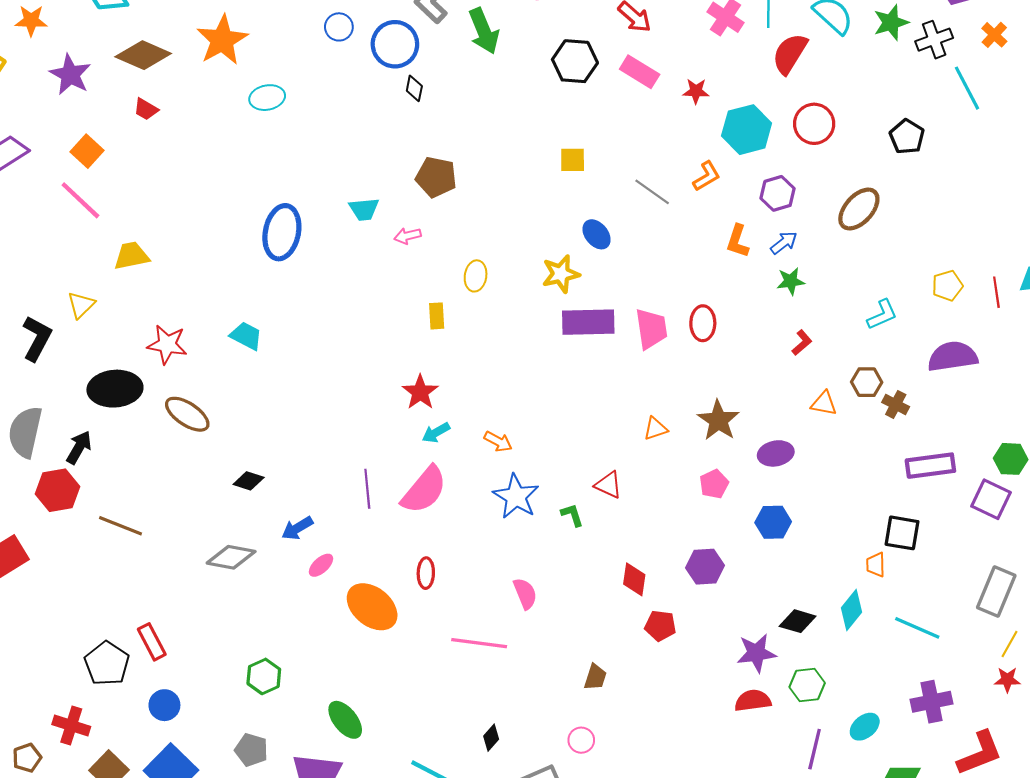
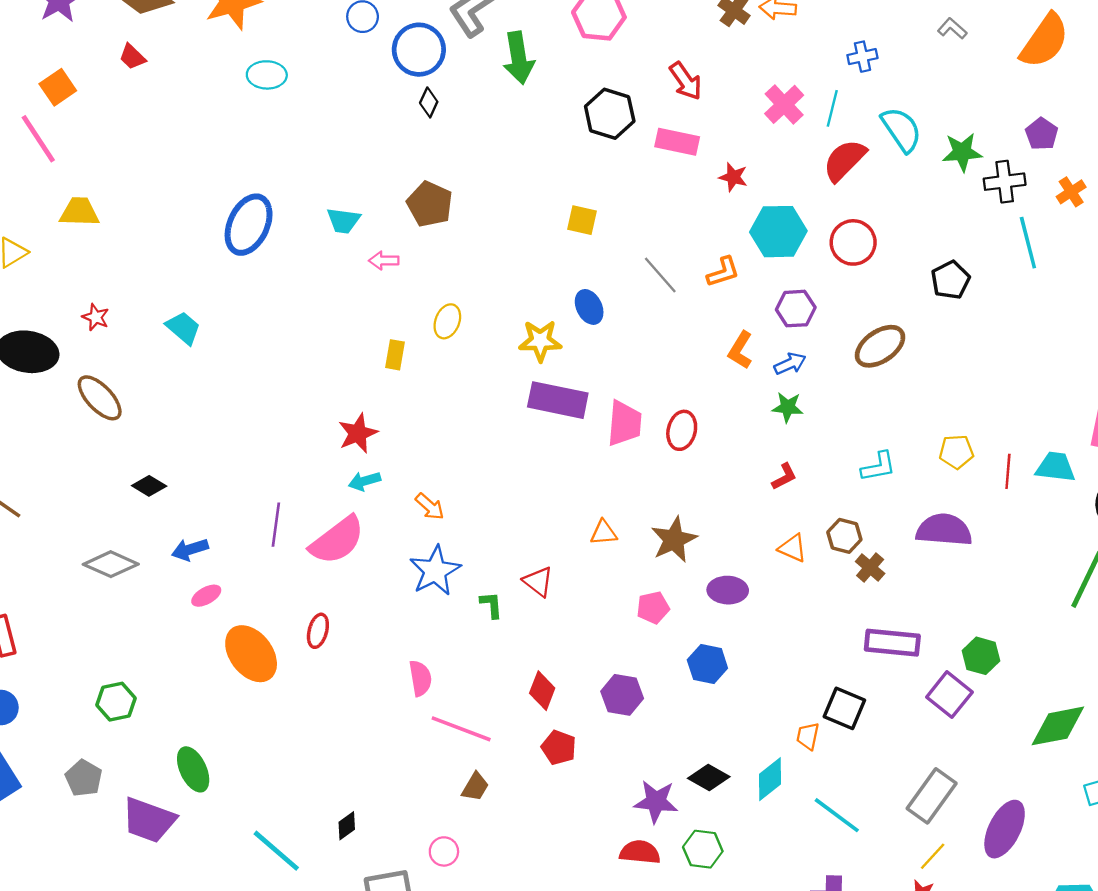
pink rectangle: (640, 72) -> (677, 142), turned -33
red star: (167, 344) -> (96, 317), size x0.6
pink line: (479, 643) -> (461, 729), moved

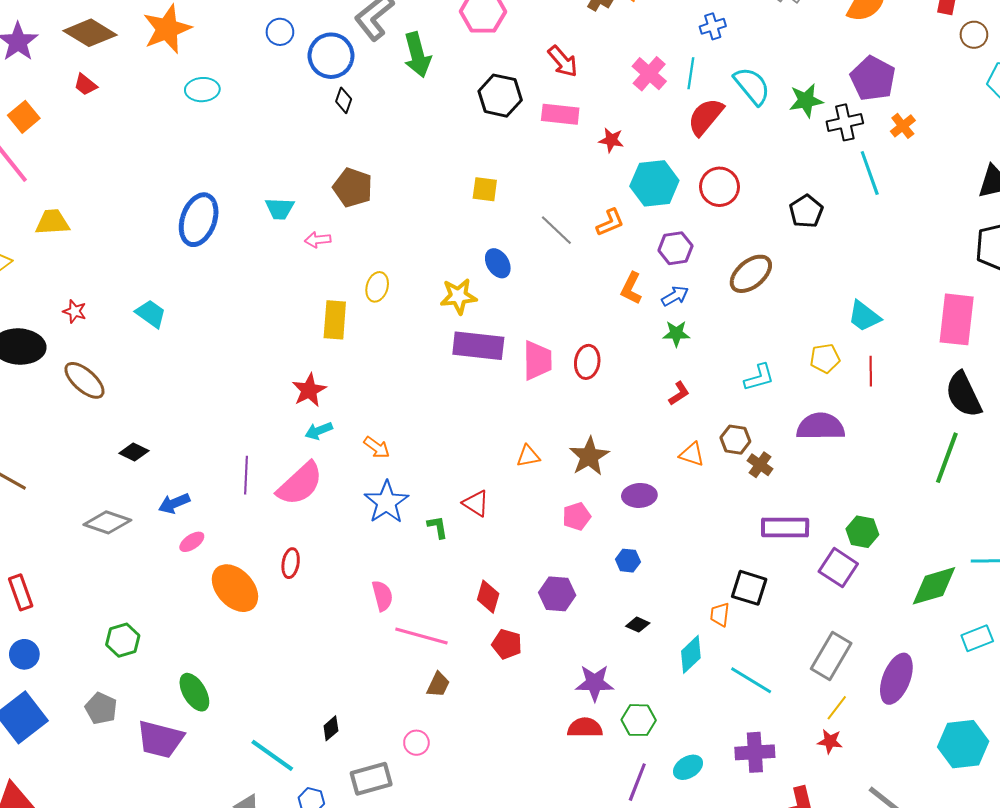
purple pentagon: (1042, 134) -> (873, 78), size x1.6
yellow rectangle: (395, 355) -> (335, 320), size x1.5
cyan trapezoid: (1056, 467) -> (864, 316), moved, turned -144
blue hexagon: (707, 664) -> (628, 561), size x0.7
black diamond: (709, 778) -> (638, 625), moved, size x0.7

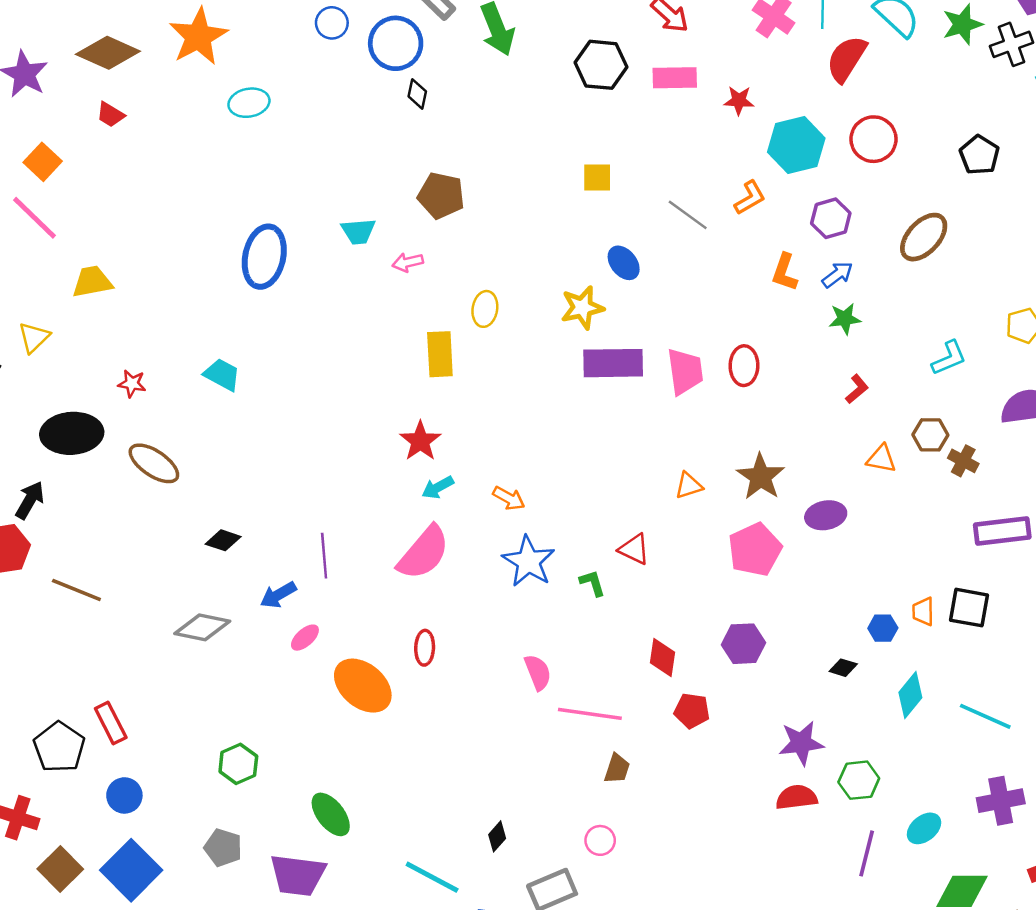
purple line: (246, 475) -> (324, 556), moved
pink pentagon: (577, 516) -> (755, 549), size x1.6
blue hexagon: (628, 561) -> (883, 628), moved
orange trapezoid: (720, 615) -> (923, 611), moved

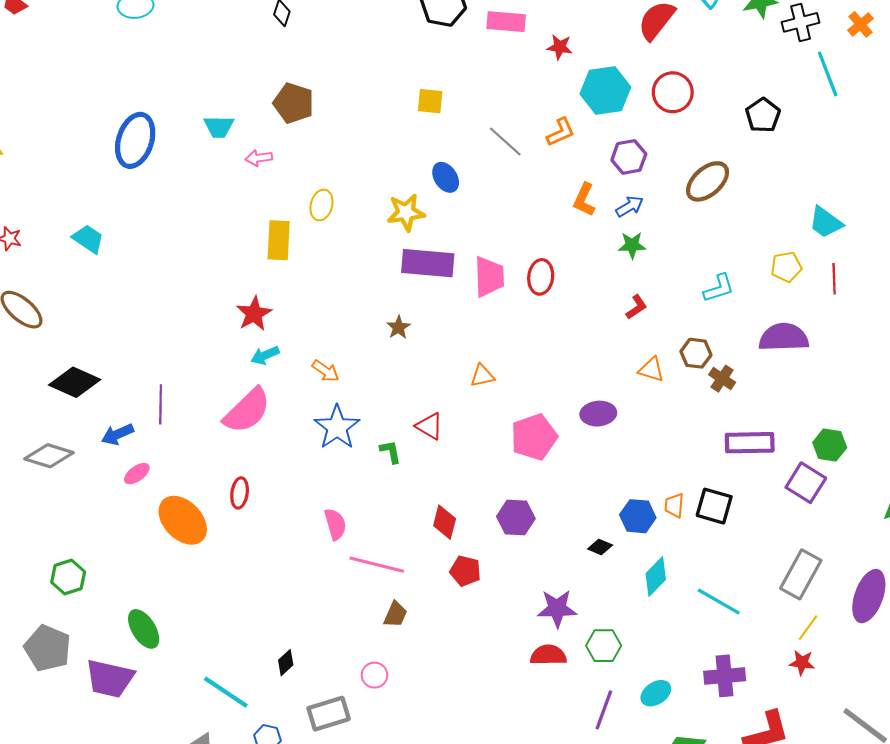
brown star: (761, 477) -> (399, 327), moved, size x0.6
black diamond: (223, 540) -> (75, 382), size x1.6
blue hexagon: (883, 628) -> (638, 516), size x1.4
gray pentagon: (223, 848) -> (48, 648), size x1.4

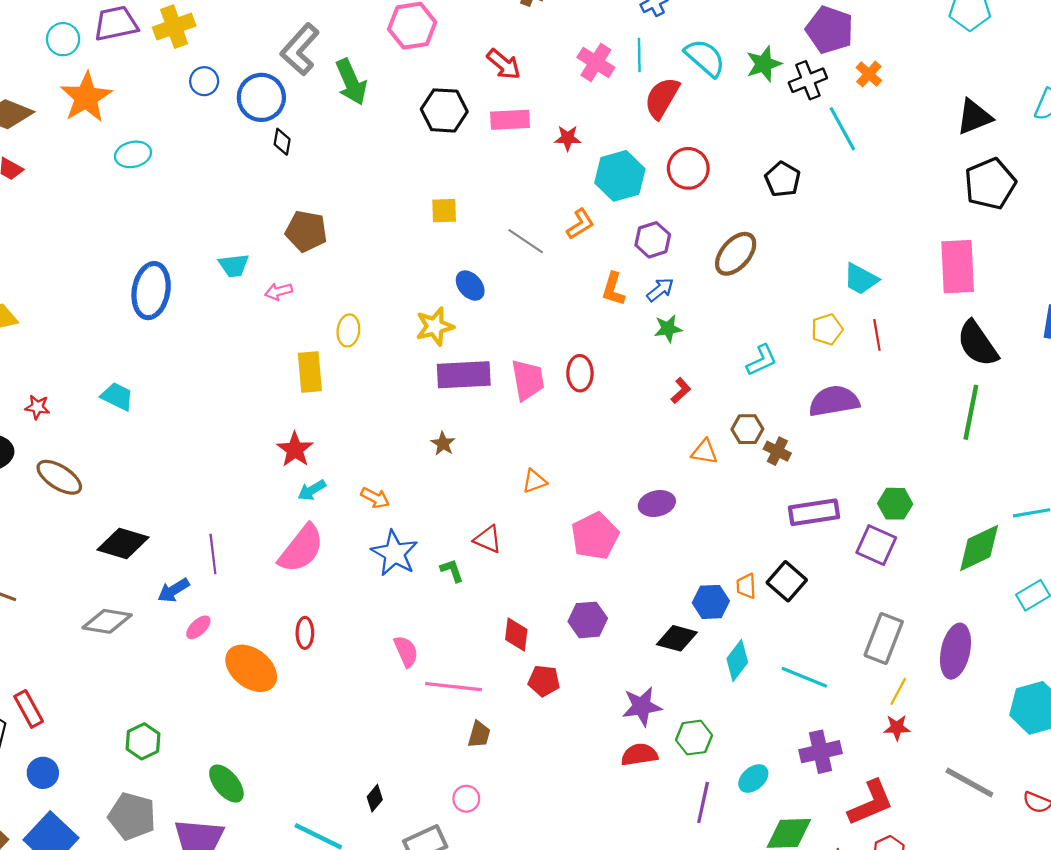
black square: (714, 506) -> (787, 581), turned 33
black diamond: (600, 547) -> (677, 638), size x1.6

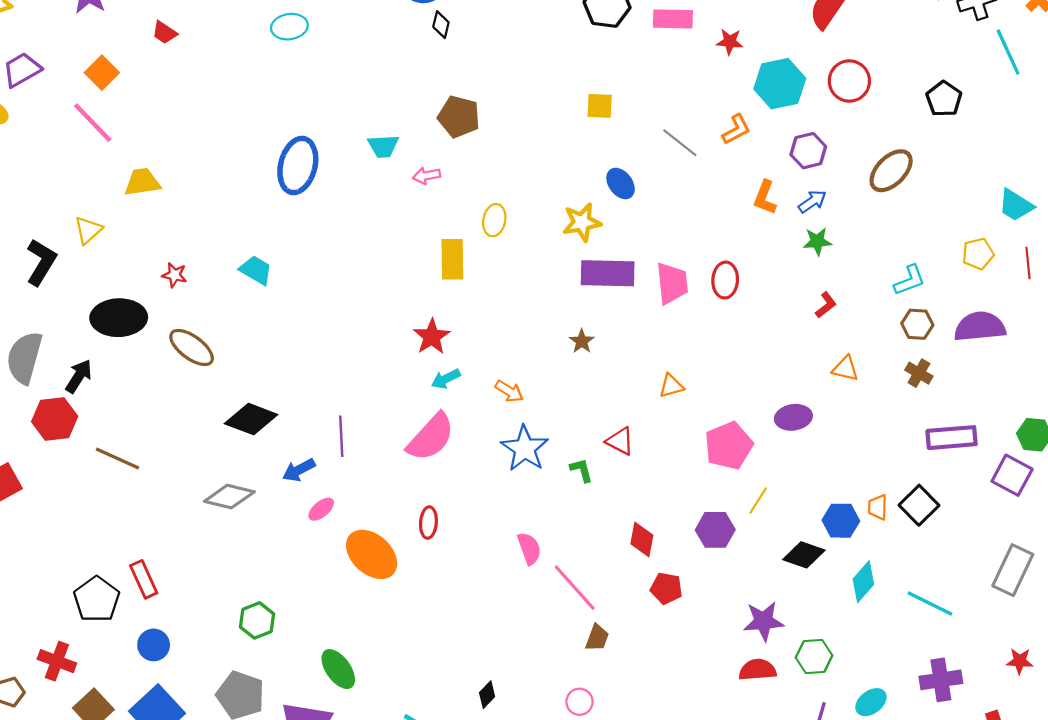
brown hexagon: (747, 429) -> (917, 324), moved
pink line: (453, 687) -> (575, 588), turned 38
yellow line: (898, 691) -> (758, 501), moved

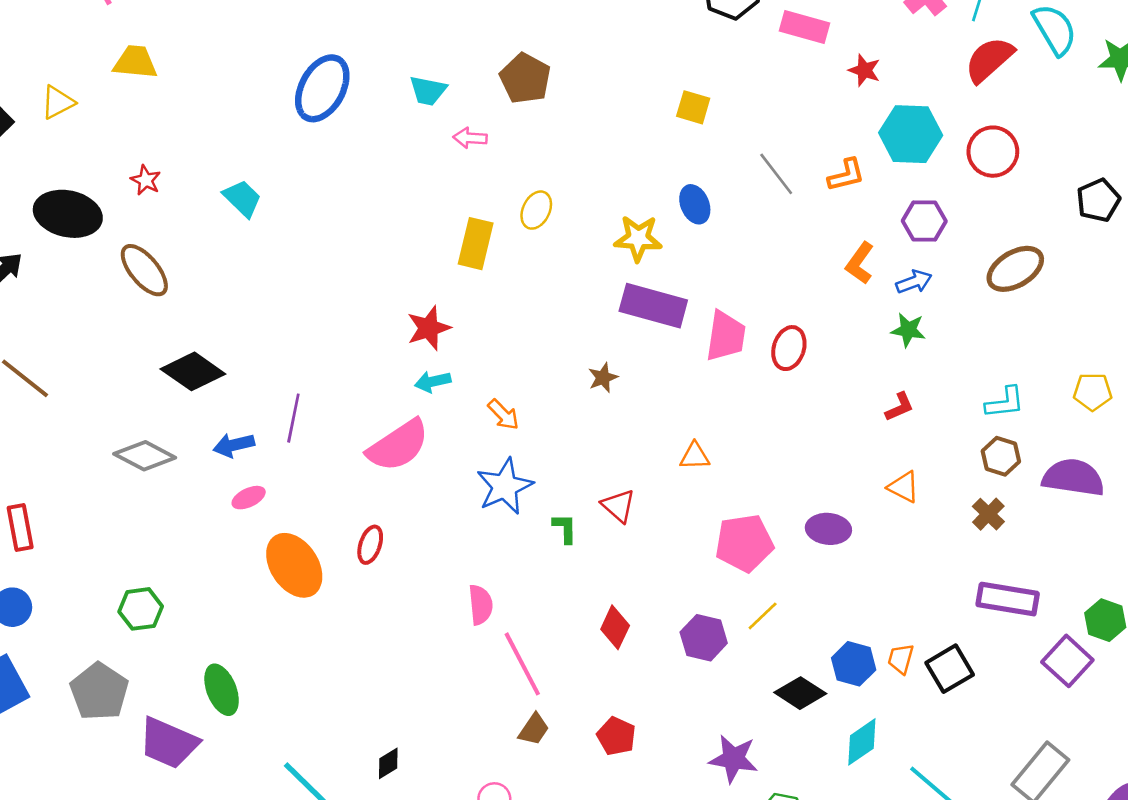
red pentagon: (666, 588) -> (616, 736), moved

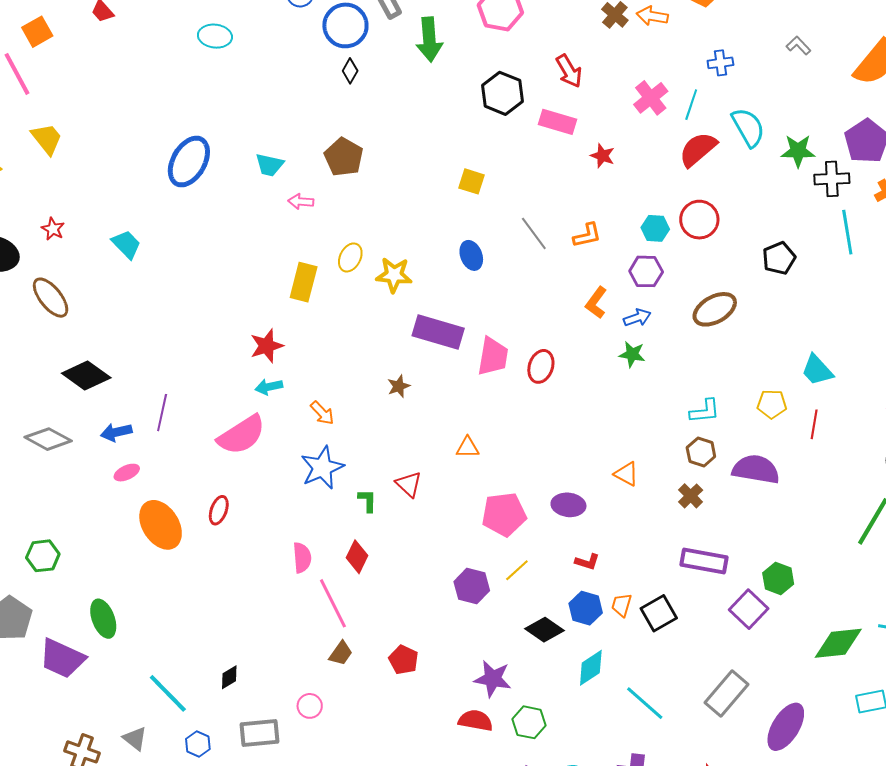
yellow trapezoid: (135, 62) -> (47, 139), turned 45
cyan hexagon: (911, 134) -> (655, 228), moved, size x0.6
yellow star: (638, 238) -> (394, 275), moved
red L-shape: (900, 407) -> (587, 562), moved, turned 40
red diamond: (615, 627) -> (357, 557), moved

